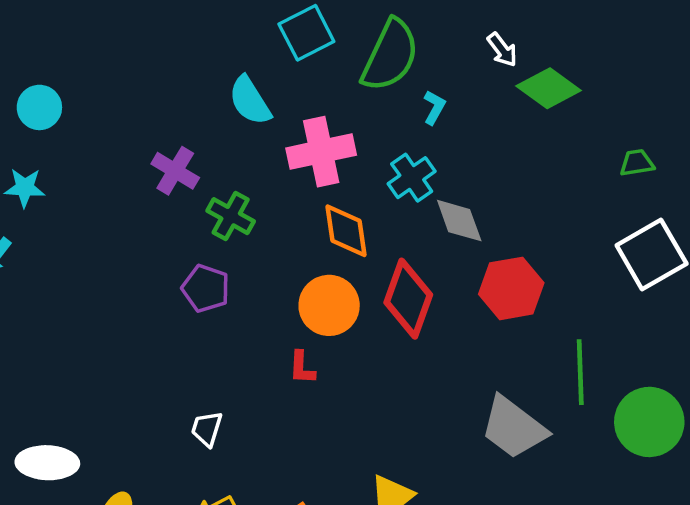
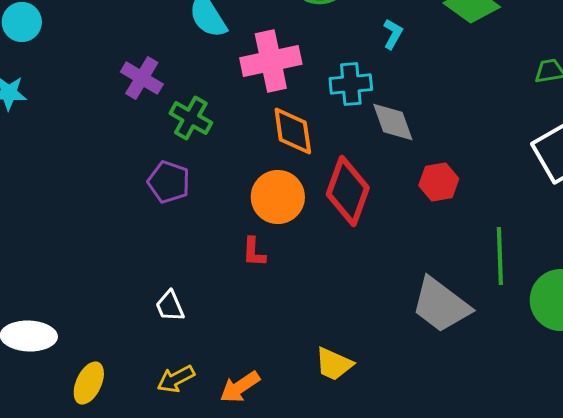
cyan L-shape: (434, 107) -> (393, 34), moved
cyan cross: (412, 178) -> (351, 84), turned 30
red hexagon: (511, 288) -> (439, 182), size x0.7
white trapezoid: (207, 429) -> (170, 306), turned -40

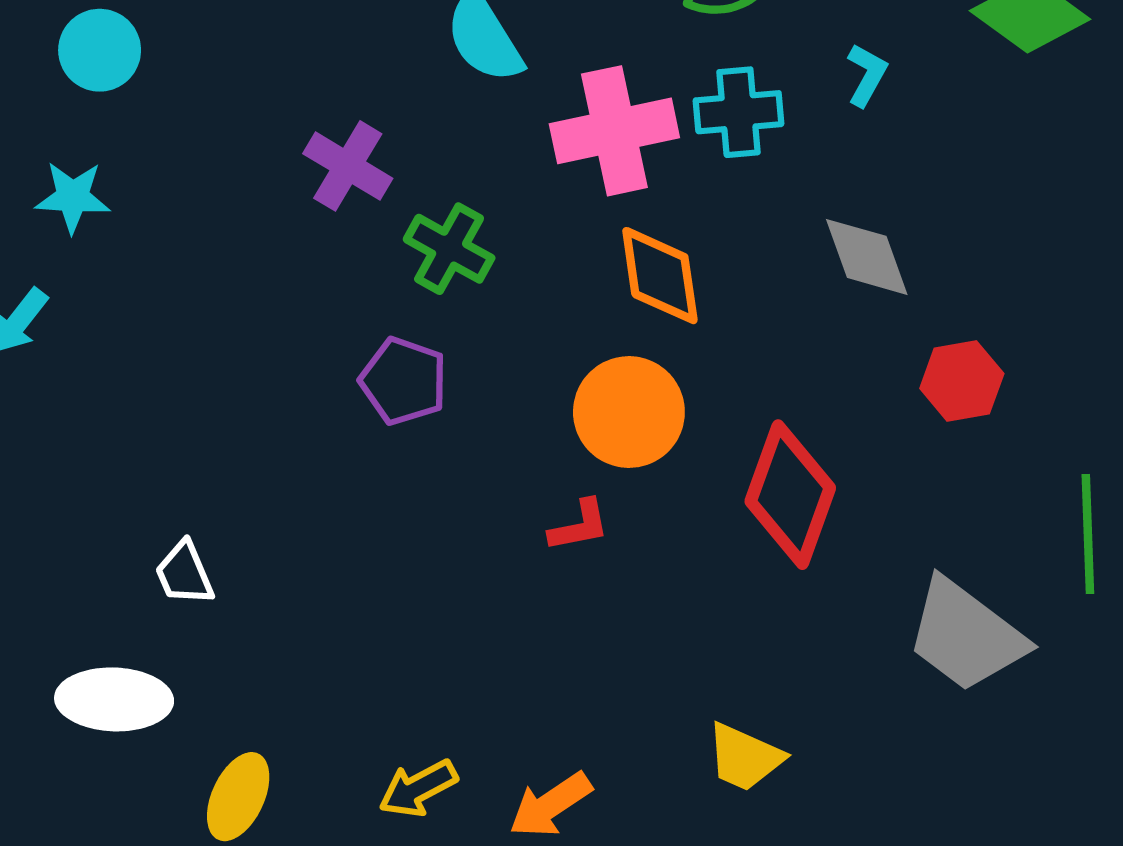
cyan cross: (351, 84) -> (739, 112), moved
red diamond: (348, 191) -> (790, 495), moved
red L-shape: (254, 252) -> (579, 526), turned -104
white trapezoid: (170, 306) -> (184, 573), moved

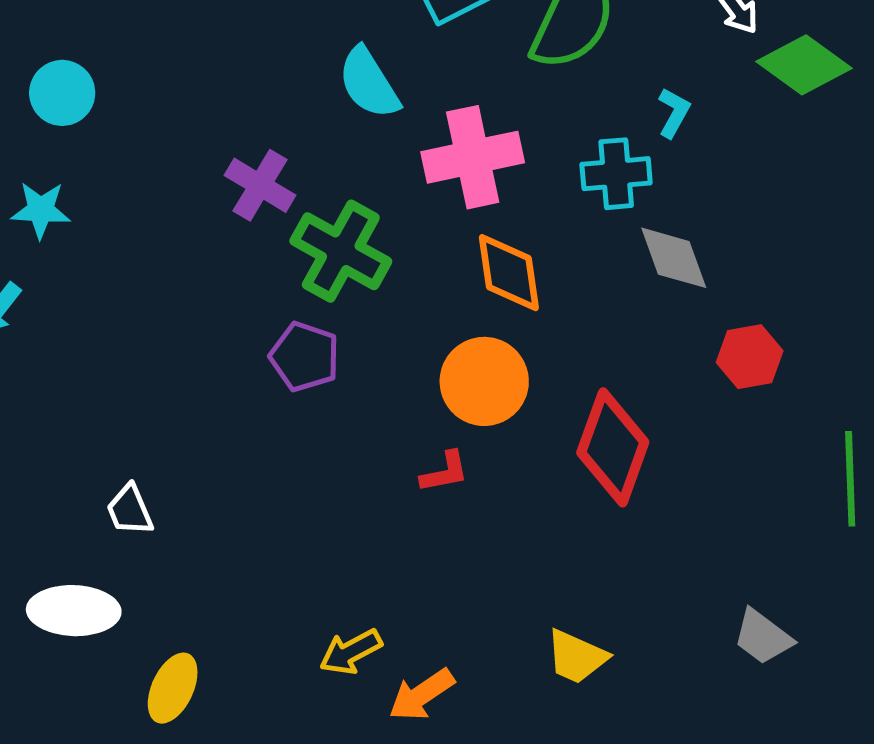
cyan cross: (739, 112) -> (616, 174), moved
green cross: (449, 249) -> (341, 251), size x1.4
gray trapezoid: (966, 635) -> (763, 637), moved, size x0.6
yellow arrow: (418, 788) -> (351, 652), moved

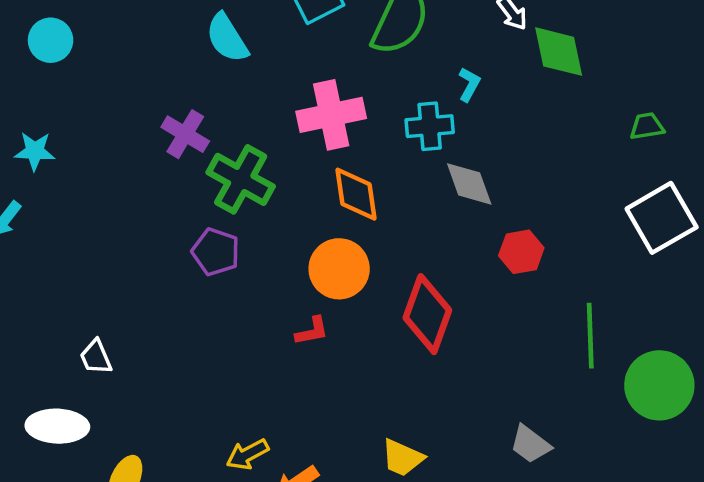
green diamond: (804, 65) -> (559, 52), turned 42
cyan semicircle: (369, 83) -> (227, 38), moved
cyan circle: (62, 93) -> (51, 40), moved

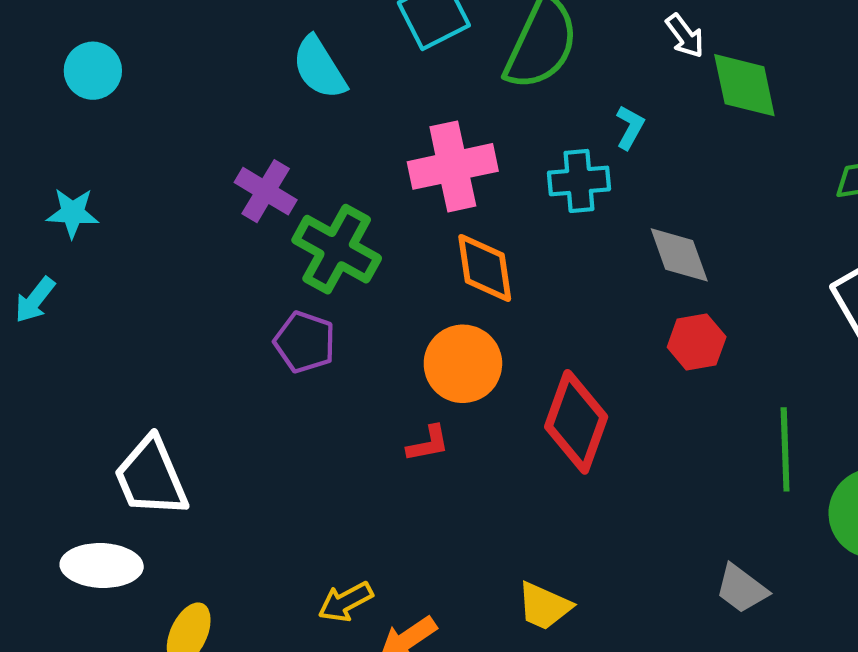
gray diamond: (469, 184) -> (679, 255), moved
white trapezoid: (96, 357) -> (151, 477), size x1.8
gray trapezoid: (530, 444) -> (742, 589), moved

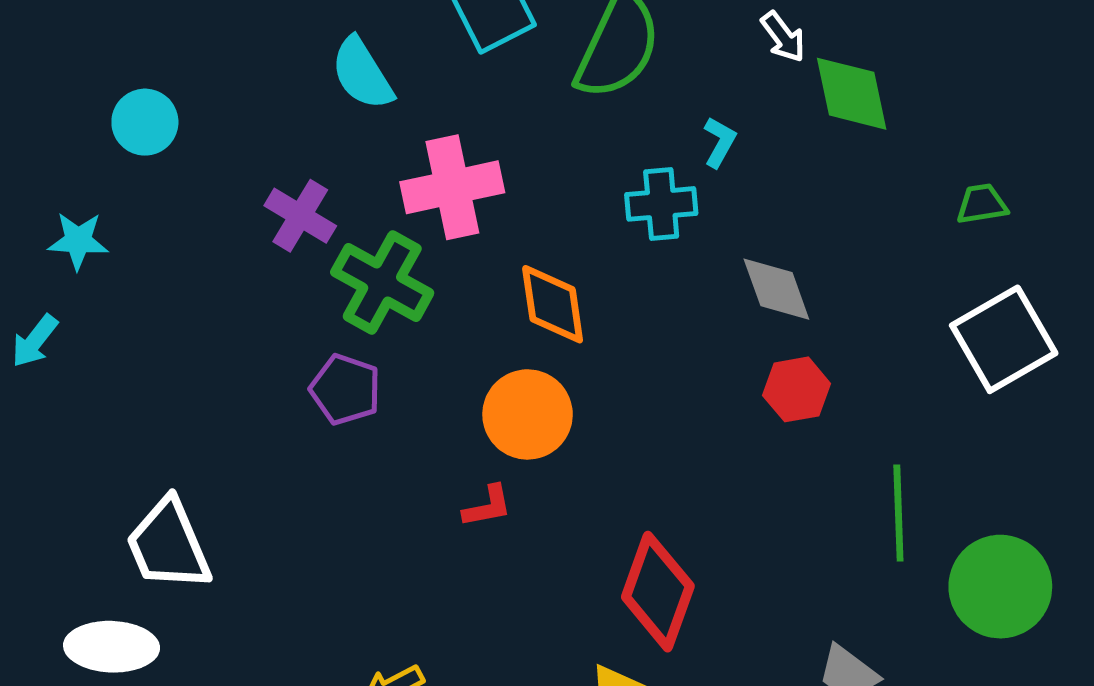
cyan circle: (93, 71) -> (145, 122), moved
pink cross: (453, 166) -> (452, 187), moved
red diamond: (576, 422) -> (658, 592), moved

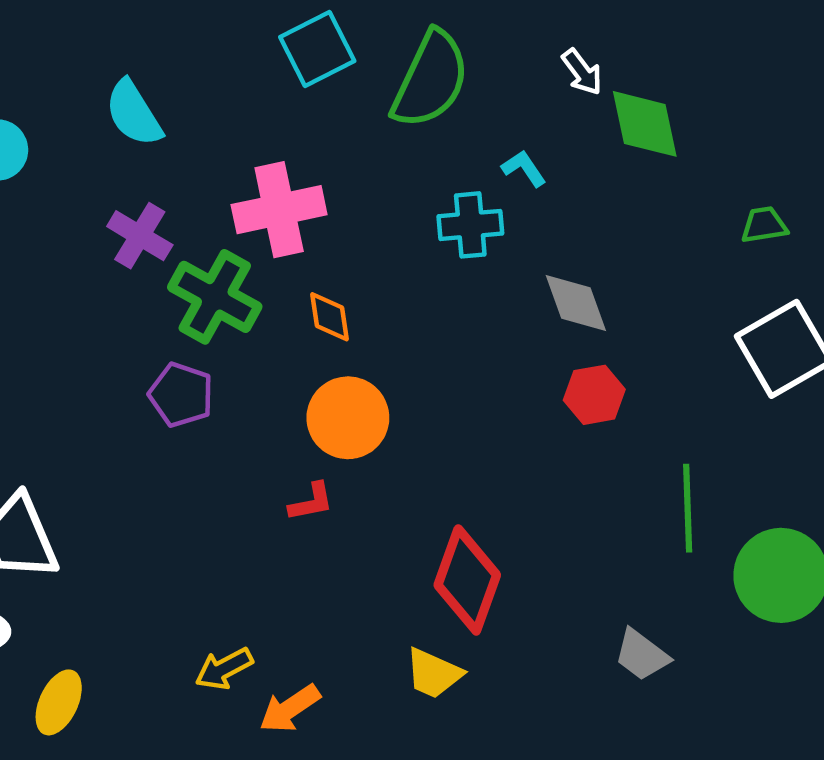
cyan semicircle: (362, 74) -> (134, 113), moved
cyan L-shape: (720, 142) -> (524, 168), turned -63
orange diamond: (553, 304) -> (330, 317), moved, size x0.7

